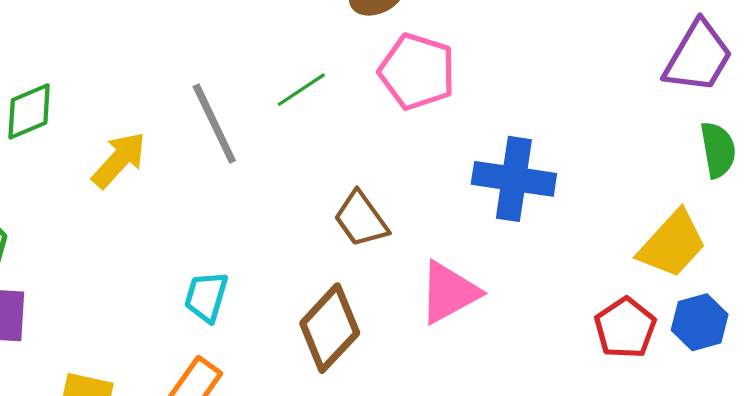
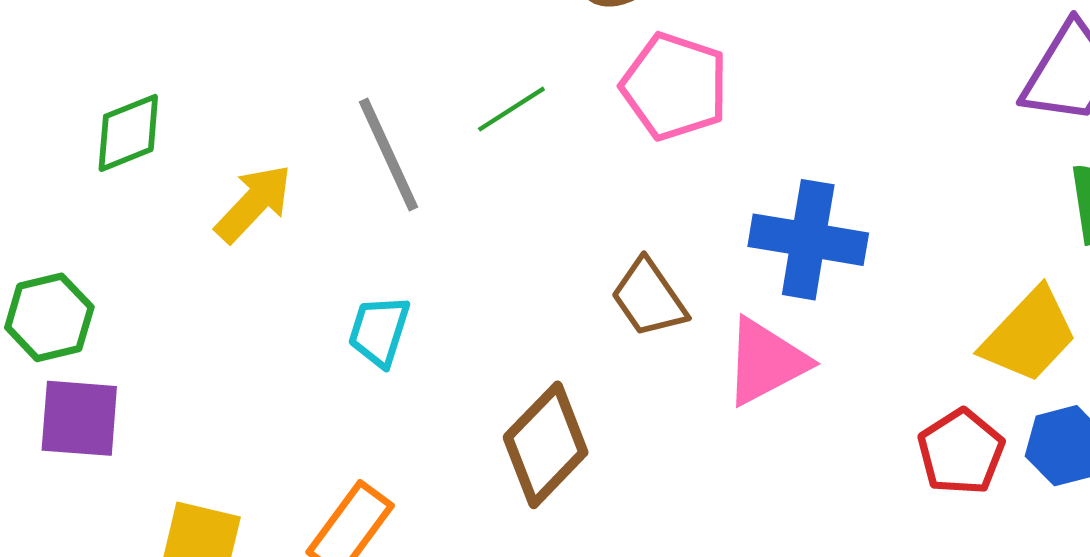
brown trapezoid: (361, 219) -> (649, 298), moved
pink triangle: (449, 293) -> (766, 362), moved
cyan trapezoid: (206, 297) -> (379, 331), moved

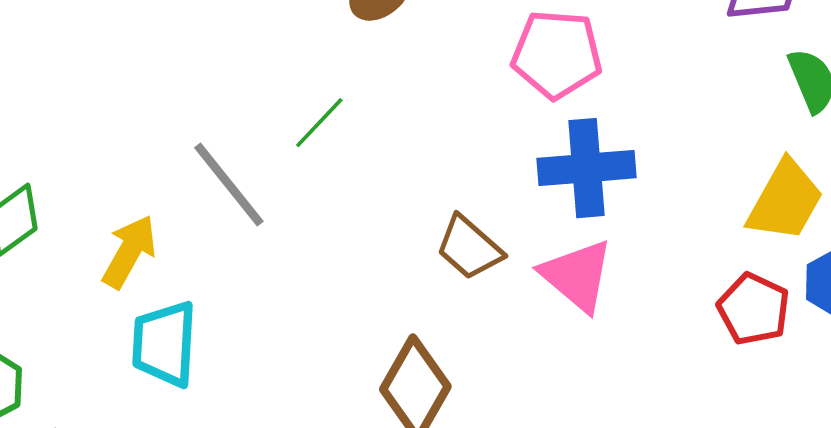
pink pentagon: (675, 86) -> (557, 54), moved
cyan trapezoid: (379, 331) -> (164, 344), moved, size x1.4
pink triangle: (766, 362) -> (577, 276), turned -38

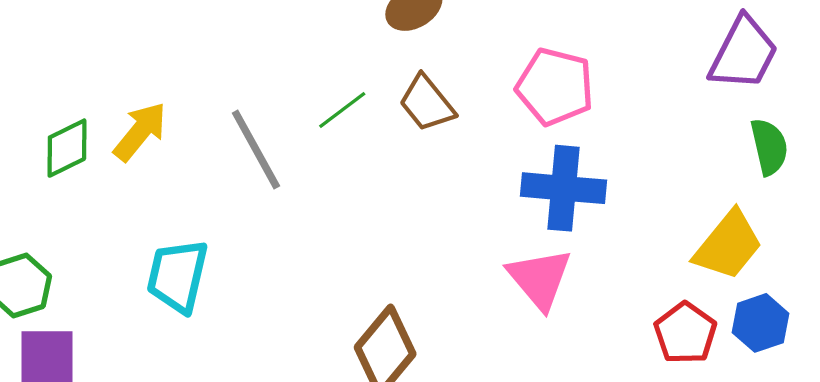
brown trapezoid: (469, 248) -> (427, 103), moved
yellow arrow: (129, 252) -> (140, 131), moved

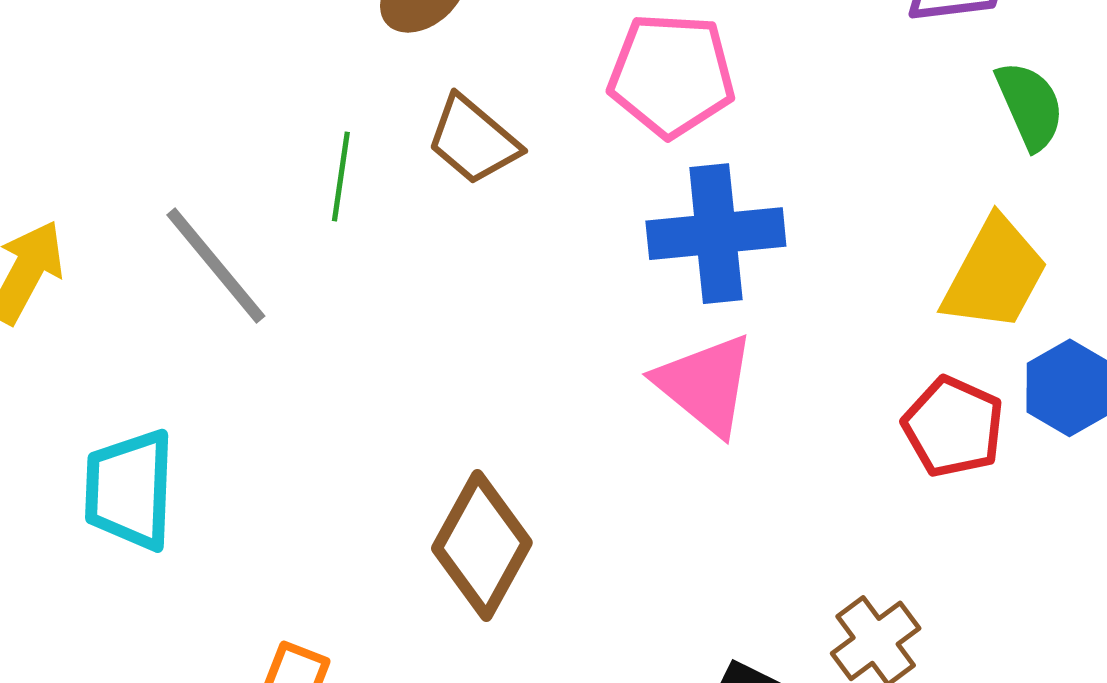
green line: (342, 110) -> (341, 177), turned -34

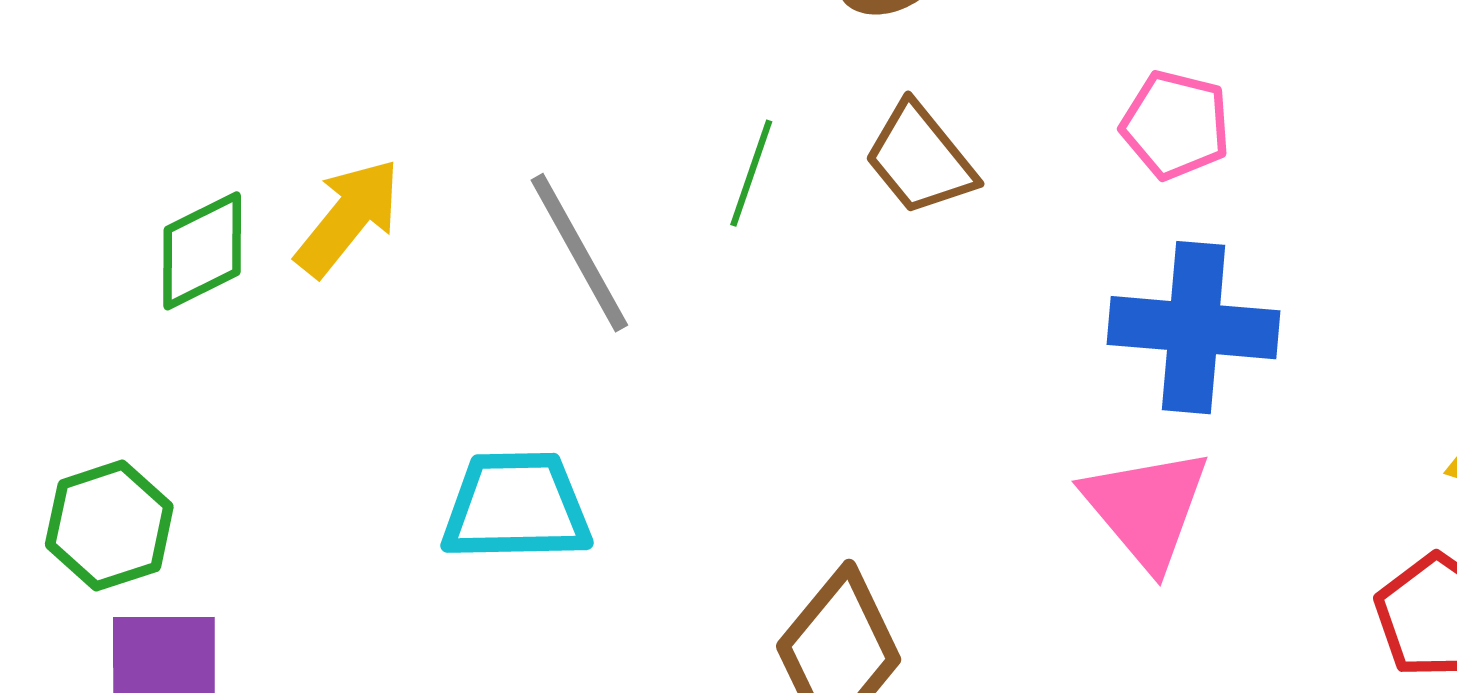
pink pentagon: (672, 75) -> (1176, 125), size x0.7
cyan trapezoid: (130, 490) -> (516, 507), moved, turned 76

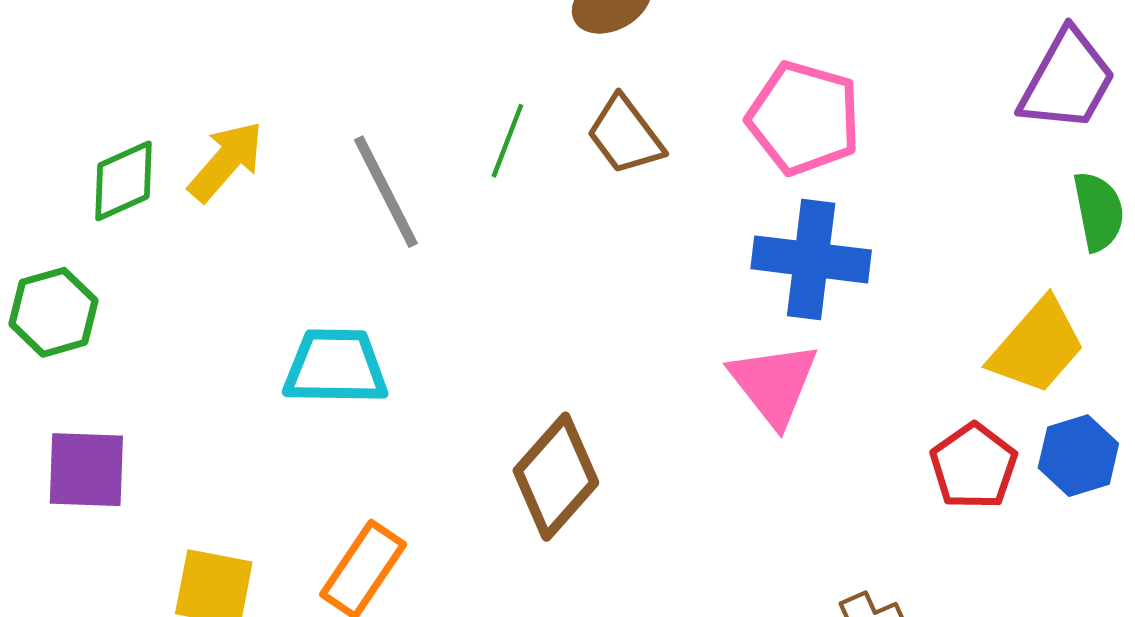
pink pentagon: (1176, 125) -> (804, 118), size x1.5
green hexagon: (109, 526) -> (53, 312), moved

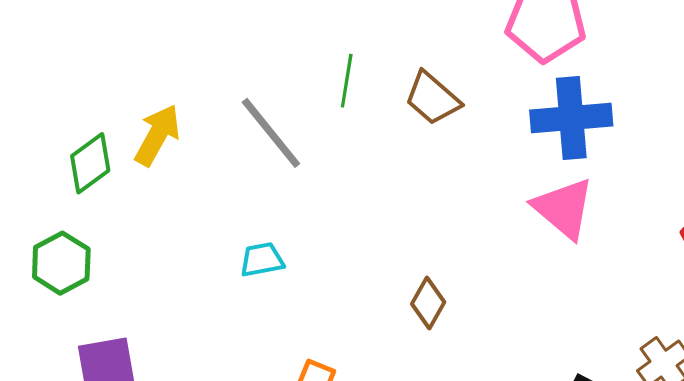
brown trapezoid: (625, 135) -> (432, 98), moved
cyan trapezoid: (336, 367) -> (262, 260), size x0.6
brown diamond: (556, 477) -> (428, 303), size x0.6

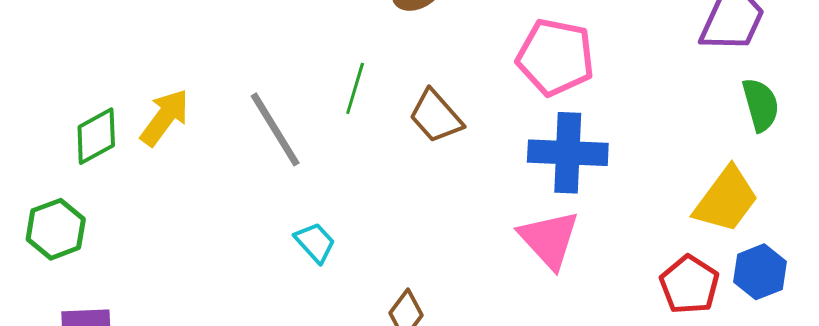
cyan trapezoid: (262, 260) -> (315, 242), moved, turned 51

